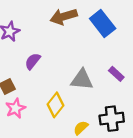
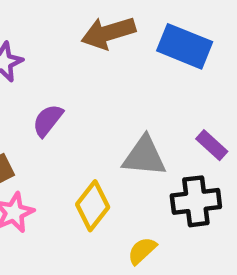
blue rectangle: (103, 23) -> (185, 46), turned -30
black cross: (112, 119) -> (196, 201), moved

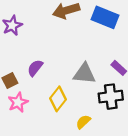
purple semicircle: (48, 120) -> (35, 68), moved

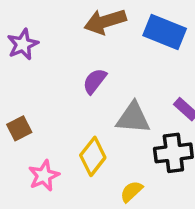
purple semicircle: (35, 68) -> (95, 81), moved
pink star: (18, 102) -> (44, 176), moved

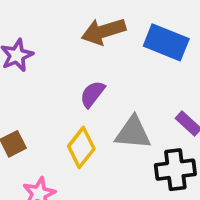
yellow diamond: (93, 156) -> (81, 147), moved

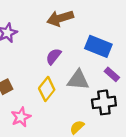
blue rectangle: (166, 42) -> (98, 46), moved

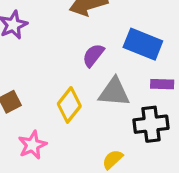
purple semicircle: (53, 56) -> (93, 55), moved
purple rectangle: (112, 74) -> (162, 84), turned -40

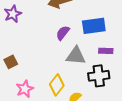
blue rectangle: (143, 44) -> (94, 26), turned -30
yellow diamond: (69, 105) -> (57, 85), moved

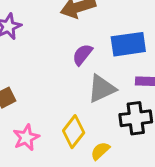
gray triangle: (76, 56) -> (102, 89), turned -30

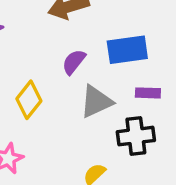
yellow diamond: (74, 132) -> (29, 100), moved

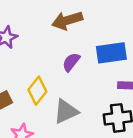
gray triangle: (96, 102) -> (66, 111), moved

